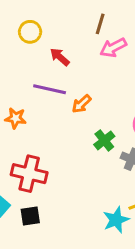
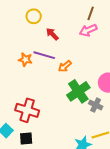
brown line: (100, 24) -> (91, 13), moved
orange star: (16, 118) -> (25, 60), moved
green cross: (104, 140) -> (78, 91), size x1.6

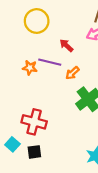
yellow circle: (34, 16) -> (37, 21), size x1.5
red arrow: (52, 34) -> (66, 45), moved

